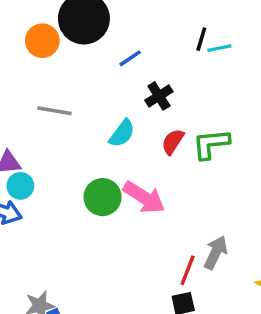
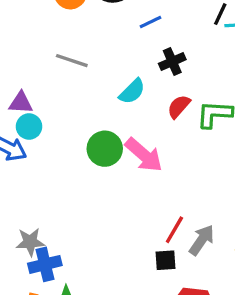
gray arrow: (216, 253) -> (202, 240), moved

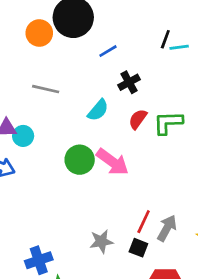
cyan circle: (29, 127) -> (23, 136), moved
gray star: (30, 242) -> (101, 241), moved
black square: (166, 260) -> (138, 248), turned 30

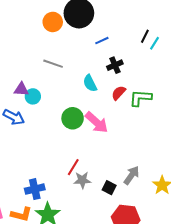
cyan line: (179, 47) -> (154, 43), turned -56
cyan semicircle: (98, 110) -> (90, 83), turned 108
red line: (144, 222) -> (73, 167), moved

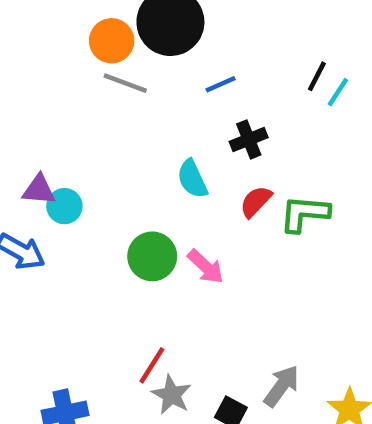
gray line: (53, 64) -> (125, 83), moved
pink arrow: (97, 122) -> (206, 267), size x0.7
gray star: (82, 180) -> (171, 395), turned 30

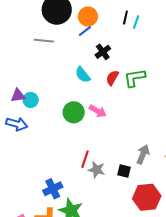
orange circle: (112, 41) -> (88, 17), moved

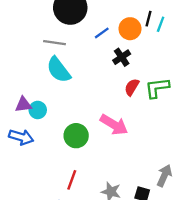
orange circle: (88, 17) -> (130, 29), moved
cyan semicircle: (83, 75) -> (59, 70), moved, size x1.4
pink arrow: (98, 111) -> (114, 125), size x1.4
green circle: (74, 112) -> (76, 136), moved
red line: (85, 159) -> (72, 180), moved

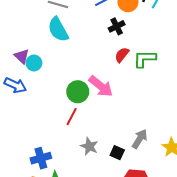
purple triangle: (23, 105) -> (22, 56), turned 42
green circle: (76, 136) -> (78, 92), moved
red line: (72, 180) -> (72, 117), moved

